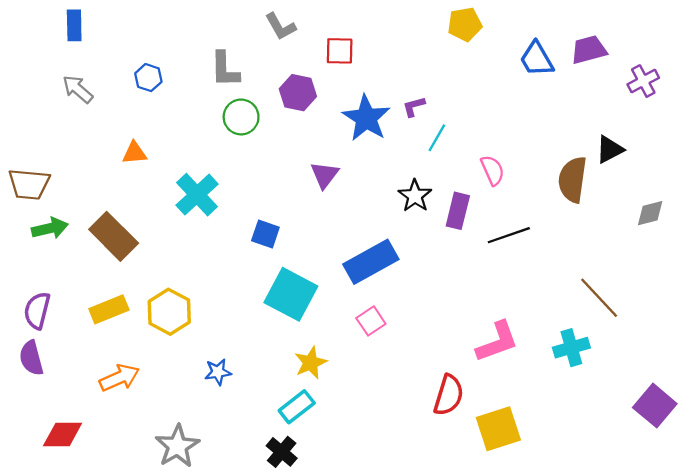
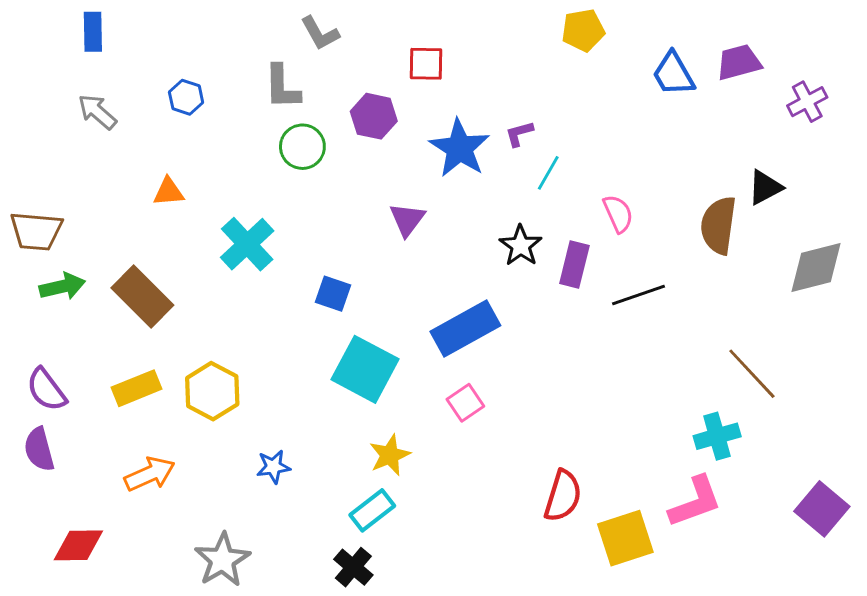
gray L-shape: (280, 27) -> (320, 33), moved
gray diamond: (650, 213) -> (816, 267), size x1.6
purple semicircle: (37, 311) -> (46, 390), turned -51
pink L-shape: (497, 342) -> (695, 502), moved

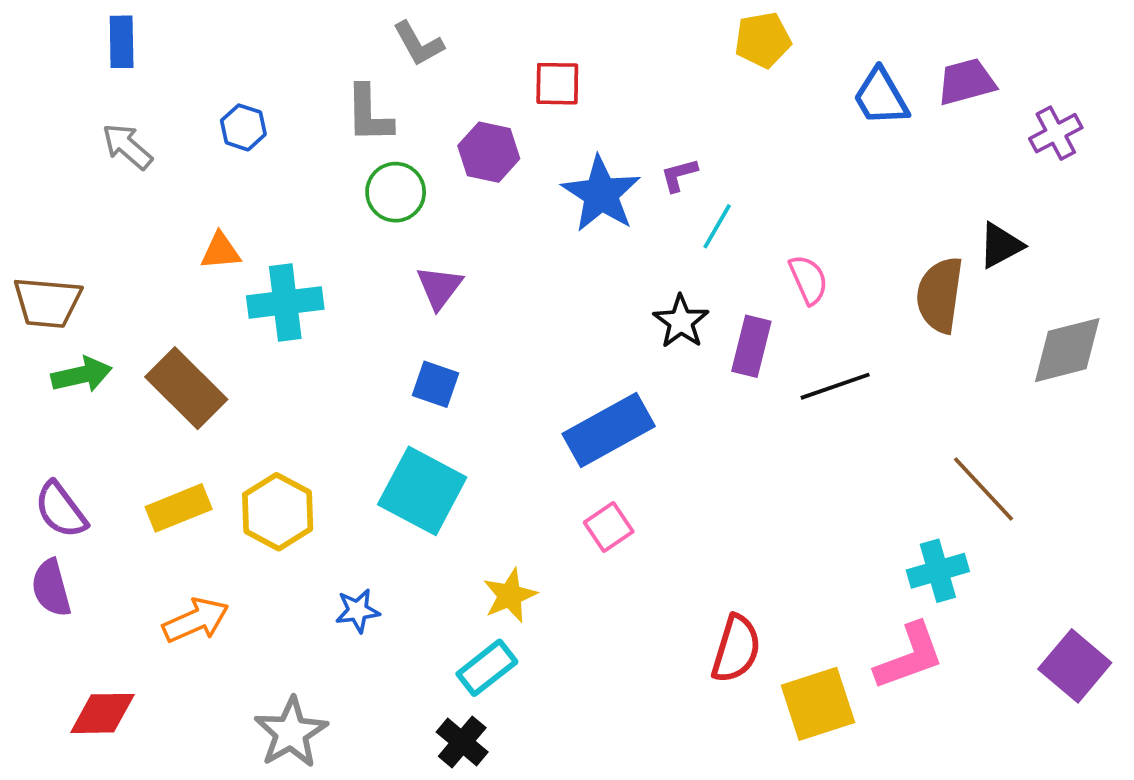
purple triangle: (407, 219) -> (439, 287), moved
cyan cross: (247, 244) -> (285, 302), moved, turned 36
cyan square: (365, 369) -> (422, 491), moved

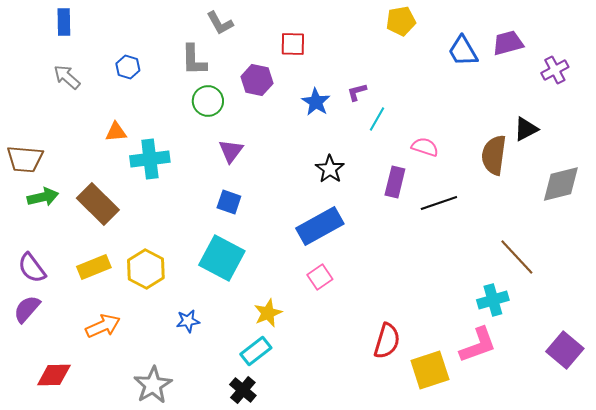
blue star: (601, 194) -> (316, 102), size x0.7
pink semicircle: (808, 280) -> (425, 147), turned -48
black star: (681, 322) -> (330, 169), moved
purple semicircle: (51, 588) -> (27, 309), turned 56

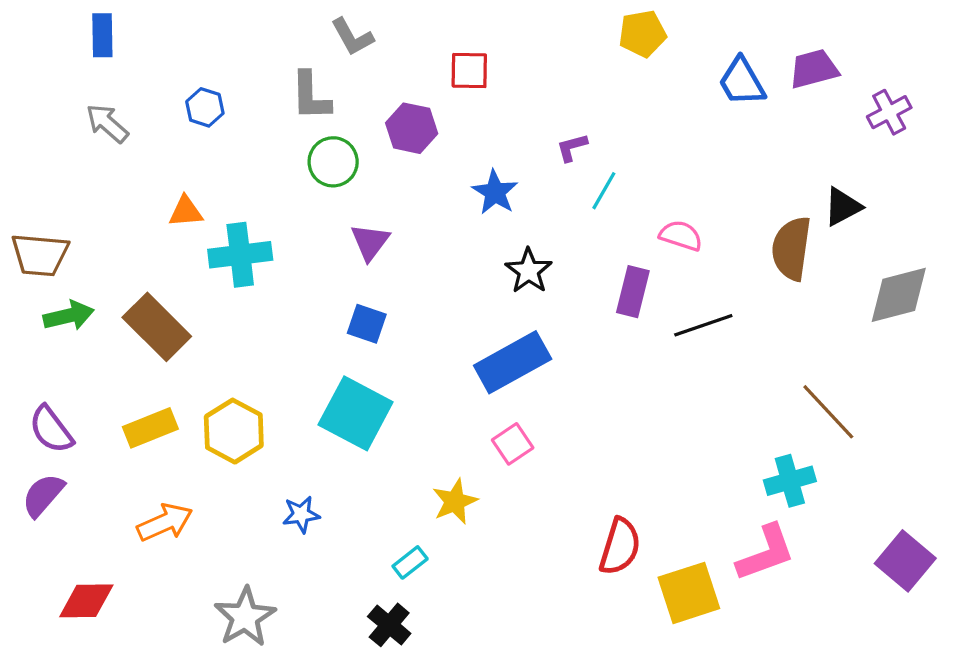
blue star: (316, 102) -> (495, 192), moved
yellow star: (268, 313) -> (455, 502), moved
cyan rectangle: (256, 351) -> (410, 562), size x0.7

